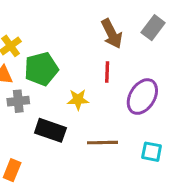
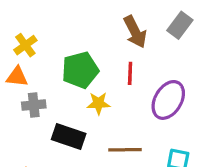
green pentagon: (41, 69) -> (80, 70), moved

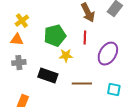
gray cross: (34, 105) -> (19, 63), moved

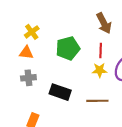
yellow star: (66, 56) -> (100, 70), moved

